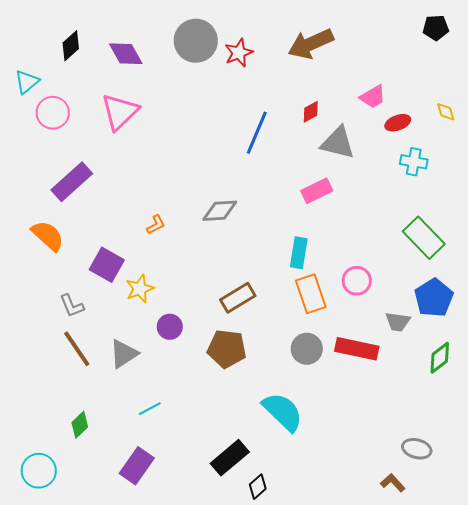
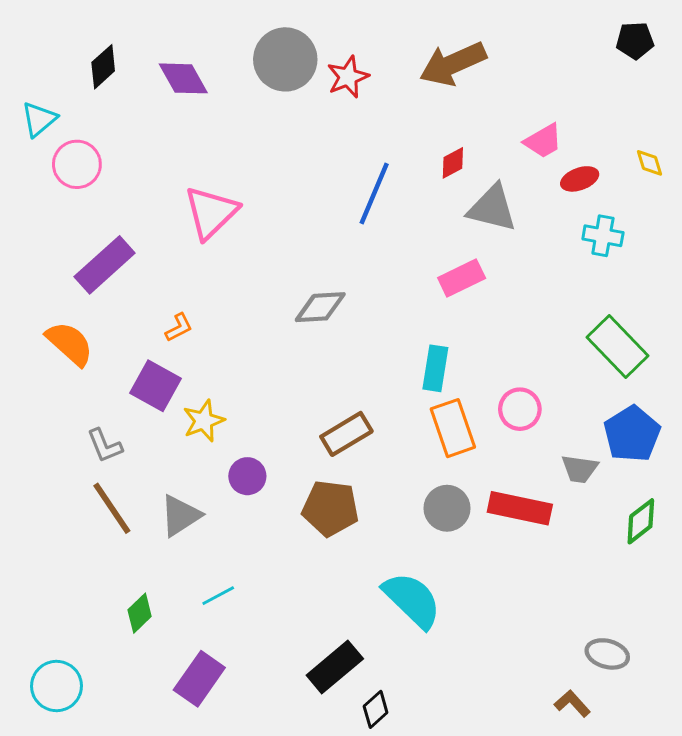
pink triangle: (120, 112) -> (211, 212), moved
orange L-shape: (156, 225) -> (179, 328), moved
green diamond: (80, 425) -> (140, 613), moved

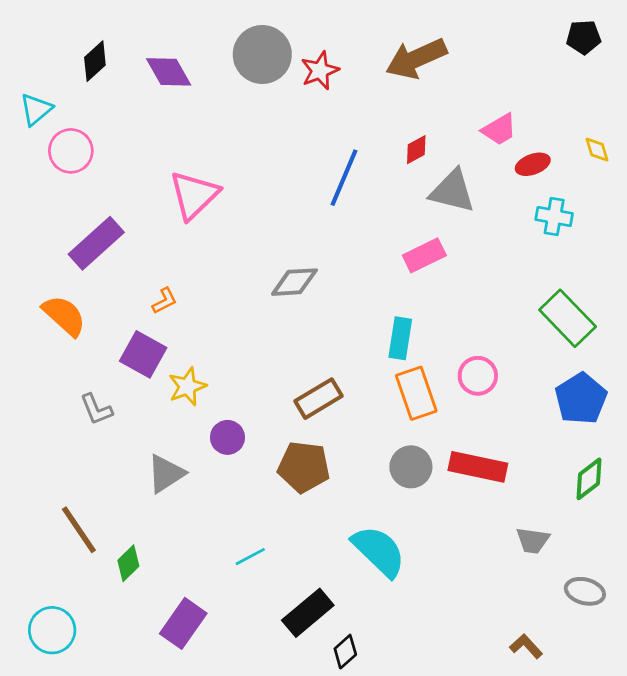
gray trapezoid: (580, 469) -> (533, 540), moved
brown line: (112, 508) -> (79, 530), moved
cyan line: (218, 596) -> (250, 557), moved
gray ellipse: (607, 654) -> (585, 591), moved

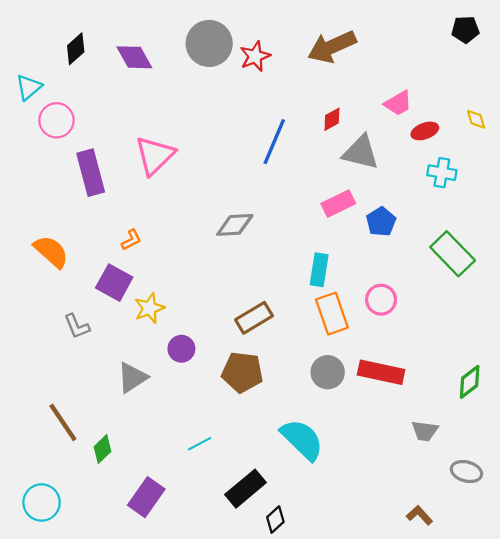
purple rectangle: (96, 243) -> (91, 173), moved, turned -63
blue pentagon: (581, 399) -> (381, 222), moved, size x0.7

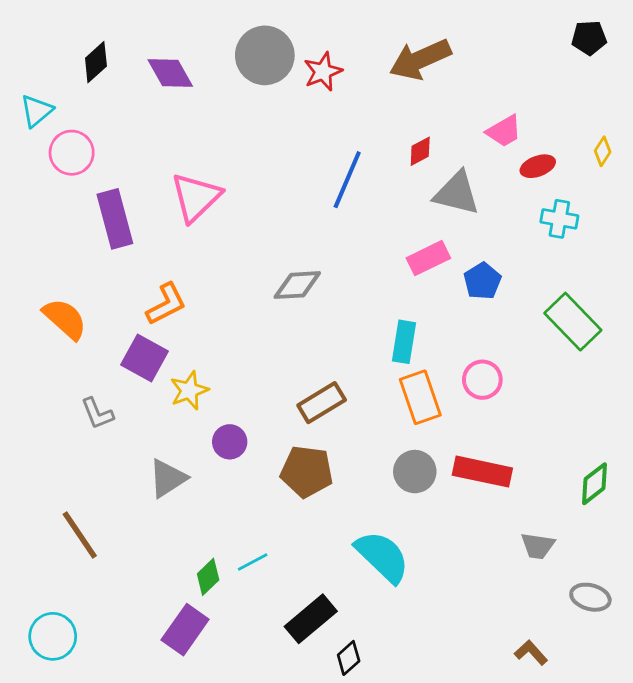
yellow diamond: (476, 119) -> (603, 151), turned 50
orange L-shape: (131, 240) -> (166, 304), size x1.6
green diamond: (102, 449) -> (208, 577), moved

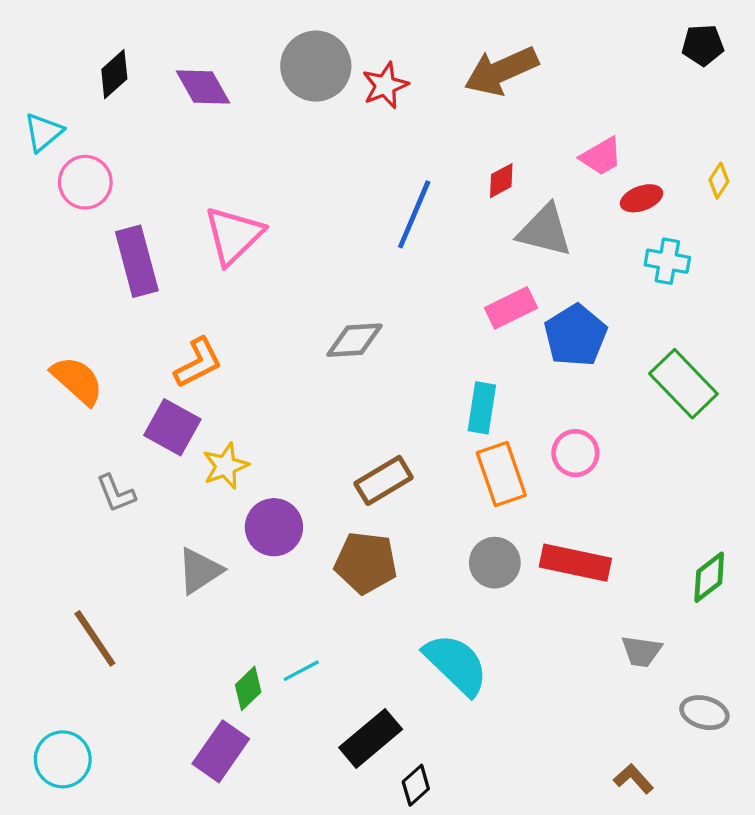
blue pentagon: (482, 281) -> (575, 335), size x1.4
purple circle: (230, 442) -> (274, 527), size x1.4

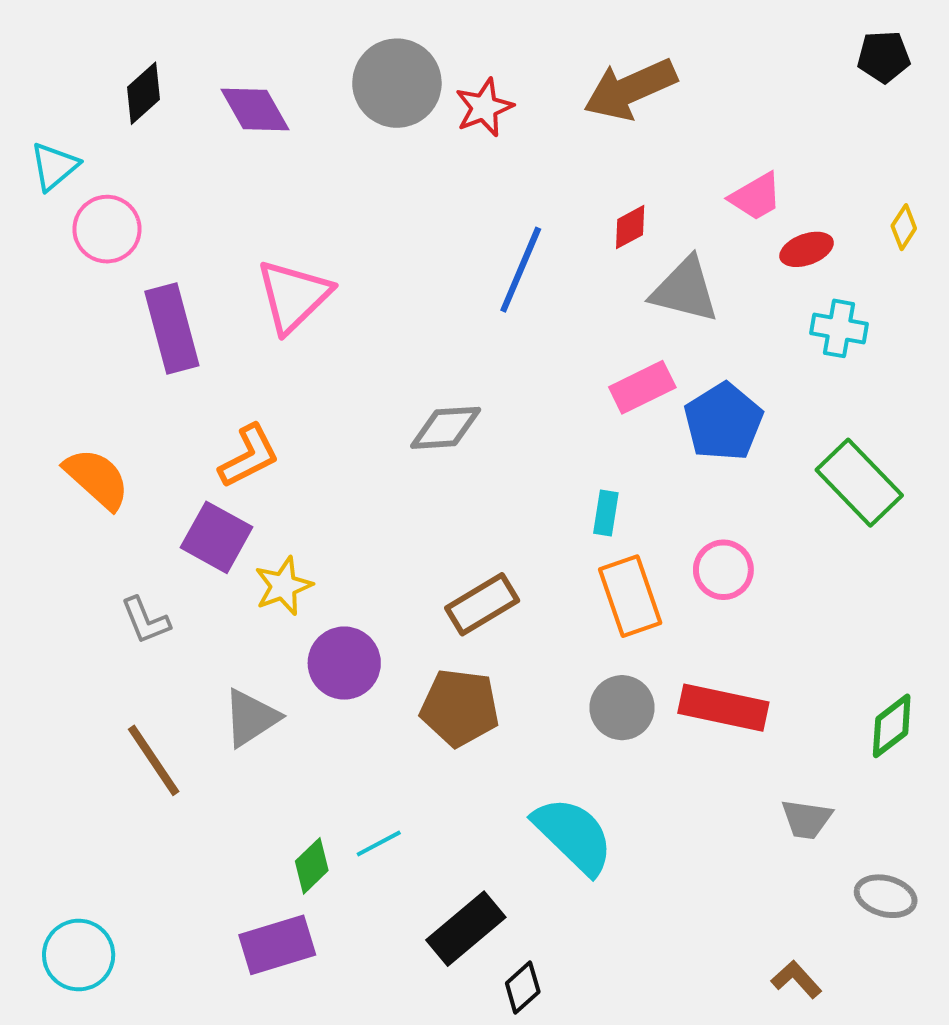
cyan rectangle: (482, 408) -> (606, 513), size x0.7
brown line: (95, 638) -> (154, 760), moved
purple rectangle: (221, 751) -> (277, 945), turned 38

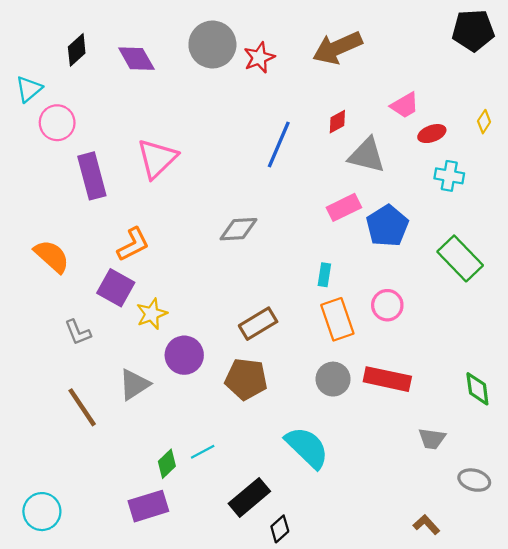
black pentagon: (884, 57) -> (473, 30), size x1.5
green diamond: (892, 726) -> (477, 389), turned -60

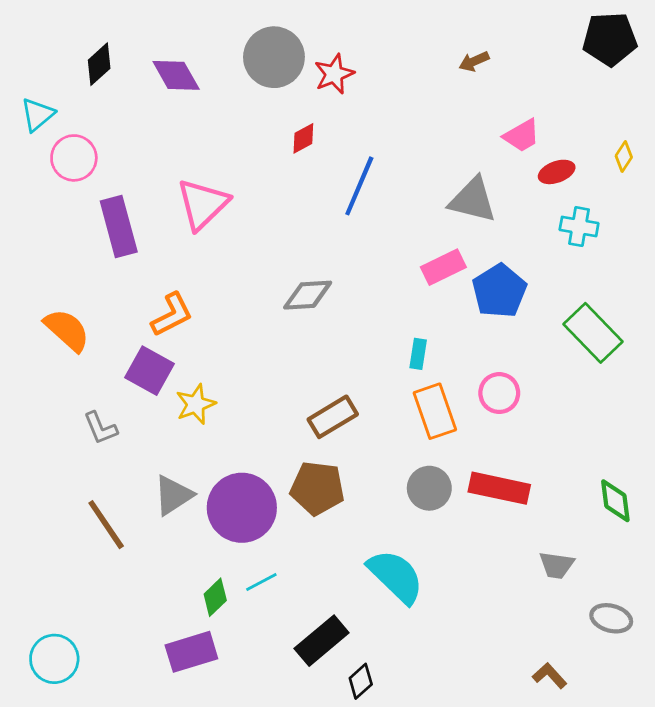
brown arrow: (337, 48) -> (474, 61), moved, size x0.5
red diamond: (337, 122) -> (303, 138), moved
purple circle: (184, 355) -> (242, 508), moved, size x1.4

